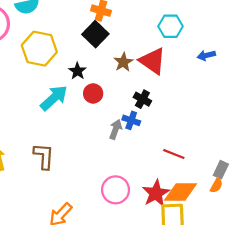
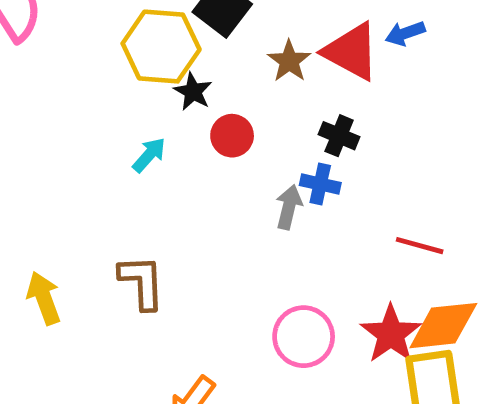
yellow hexagon: (39, 49) -> (161, 47), moved
blue arrow: (206, 55) -> (405, 33), moved
cyan arrow: (54, 98) -> (149, 155), size x0.6

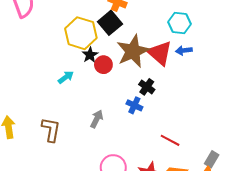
brown star: (289, 61) -> (133, 51), size x1.8
red circle: (232, 136) -> (103, 65), moved
gray arrow: (289, 207) -> (97, 119), moved

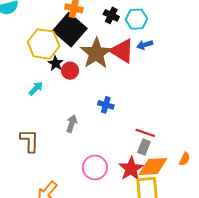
black square: (110, 23) -> (70, 30), size x1.4
black cross: (147, 87) -> (111, 15), moved
gray rectangle: (212, 159) -> (144, 147), moved

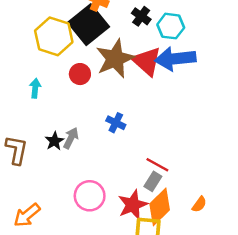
blue arrow: (145, 45) -> (175, 59), size x2.0
black star: (56, 63) -> (54, 141), moved
cyan arrow: (36, 88) -> (35, 88), turned -49
orange diamond: (153, 167) -> (160, 207), turned -52

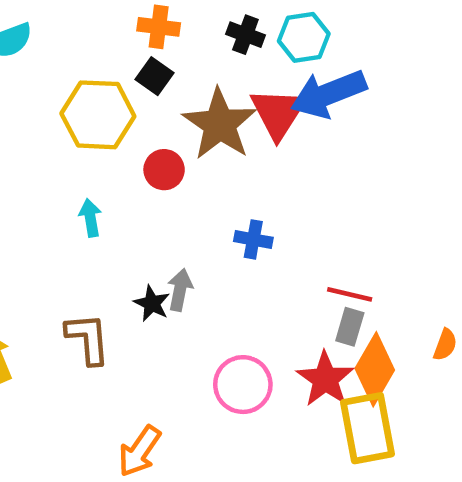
black square: (88, 25) -> (155, 76), size x0.5
red triangle: (147, 61) -> (278, 113), turned 36

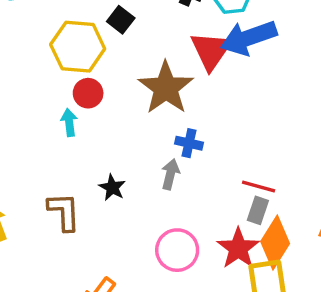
brown star: (220, 124) -> (166, 88), moved
red circle: (164, 170) -> (88, 93), moved
gray arrow: (180, 290) -> (170, 174), moved

